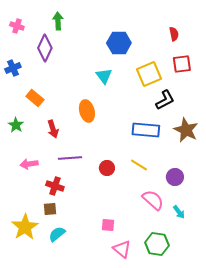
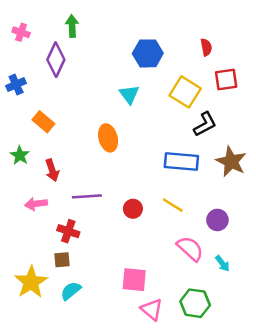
red semicircle: (174, 34) -> (206, 47), moved
yellow square: (149, 74) -> (185, 92), turned -35
red arrow: (53, 129) -> (52, 170), moved
pink square: (108, 225) -> (134, 280), size x1.5

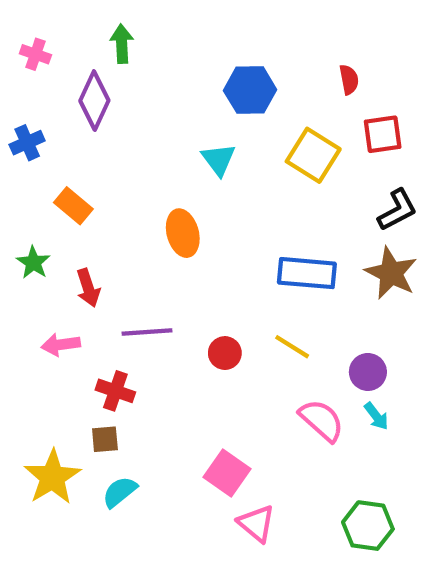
black L-shape: (205, 124) -> (397, 210), moved
cyan arrow: (222, 263) -> (376, 416), moved
pink square: (134, 280) -> (227, 473), turned 30
green hexagon: (195, 303) -> (368, 526), moved

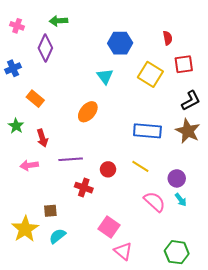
green arrow: (122, 44) -> (58, 21), turned -90
orange ellipse: (183, 233) -> (88, 112), turned 55
red cross: (115, 391) -> (84, 188), moved

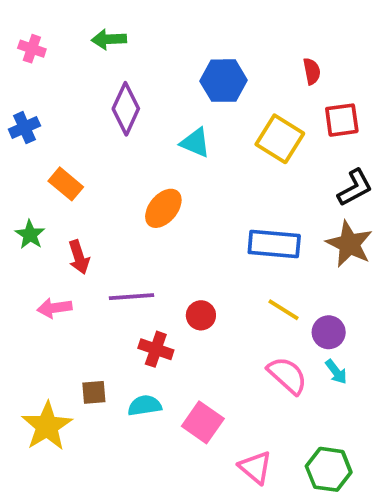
purple diamond: (45, 48) -> (126, 109), moved
cyan triangle: (105, 76) -> (195, 143), turned -30
yellow line: (140, 166) -> (284, 310), moved
cyan semicircle: (57, 236) -> (145, 405), moved, turned 30
pink triangle: (123, 251) -> (255, 467), moved

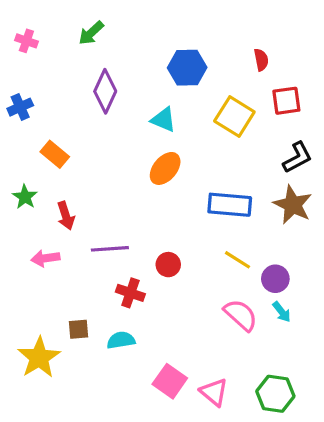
green arrow: (109, 39) -> (91, 33), turned -40
orange ellipse: (163, 208) -> (165, 168), moved
pink square: (203, 422) -> (170, 381), moved

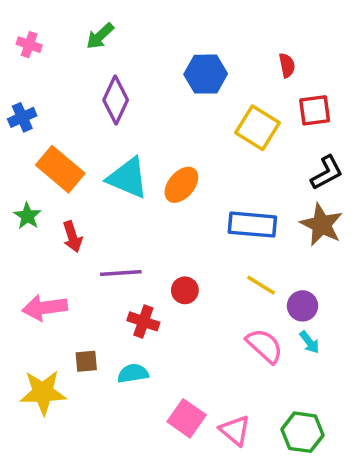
cyan triangle: (164, 120) -> (128, 178), moved, size x1.5
orange rectangle: (55, 154) -> (60, 169), size x1.5
pink arrow: (45, 258) -> (45, 308), moved, size x1.4
yellow star: (39, 358) -> (43, 392), turned 30

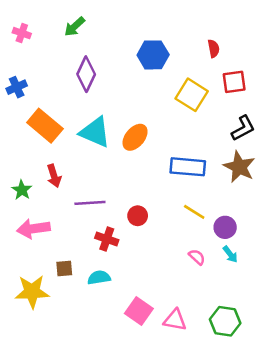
green star: (27, 216) -> (22, 190), moved
pink semicircle: (264, 346) -> (197, 257), size x0.6
pink triangle: (235, 430) -> (175, 320), turned -30

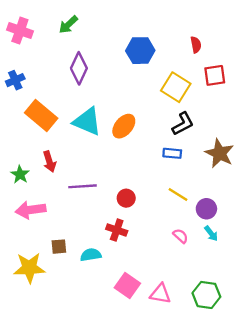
pink cross: (22, 33) -> (20, 31), size x1.5
black L-shape: (243, 128) -> (183, 124), moved
blue rectangle: (188, 167) -> (172, 153), size x0.6
red cross: (107, 239) -> (117, 230), moved

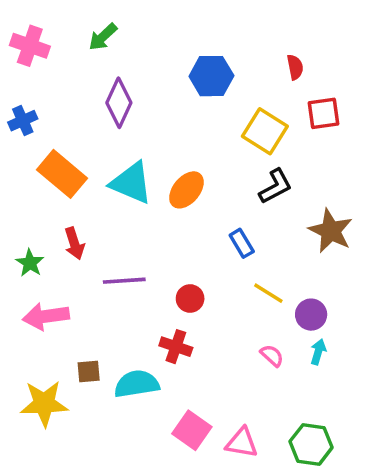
blue rectangle: (172, 153) -> (242, 243), moved, turned 54
cyan arrow: (211, 234) -> (318, 352), turned -126
cyan semicircle: (91, 255) -> (137, 384), size x1.4

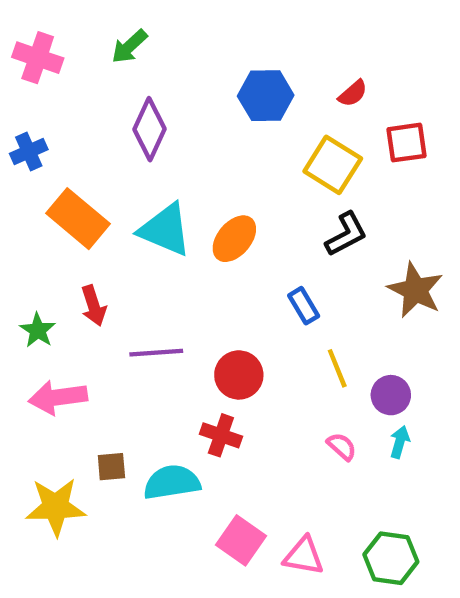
red semicircle: (295, 67) -> (353, 93), moved, turned 60
yellow line: (268, 293) -> (337, 368), turned 36
red circle: (190, 299) -> (239, 375), size x1.4

